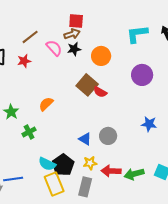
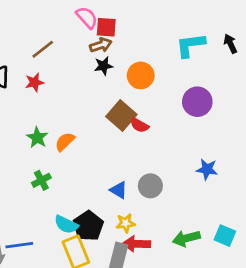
pink semicircle: (54, 48) -> (87, 18), moved
green star: (11, 112) -> (37, 138), moved
red arrow: (111, 171) -> (137, 244), moved

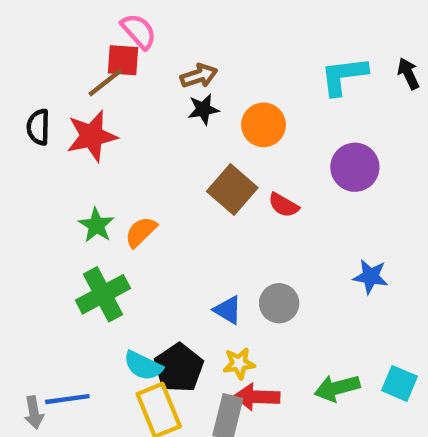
pink semicircle: (87, 18) -> (139, 31), moved
red square: (106, 27) -> (123, 60), moved
red star: (34, 82) -> (92, 136), size x1.6
red semicircle: (139, 125) -> (284, 205), moved
green cross: (41, 180) -> (103, 294), size x1.6

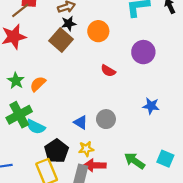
brown square: (232, 190) -> (61, 40), moved
cyan semicircle: (143, 366) -> (36, 127), moved
green arrow: (337, 388) -> (135, 161), turned 50

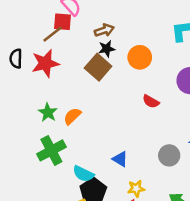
gray circle: (106, 119) -> (169, 155), moved
cyan semicircle: (36, 127) -> (83, 174), moved
yellow star: (86, 149) -> (136, 189), moved

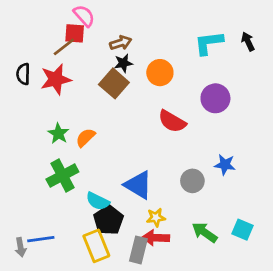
red semicircle: (151, 101) -> (172, 121), size x1.5
blue triangle: (120, 159) -> (138, 185), size x1.6

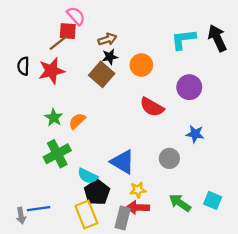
black arrow: (248, 41) -> (217, 38), size x1.6
blue star: (225, 165) -> (195, 134), moved

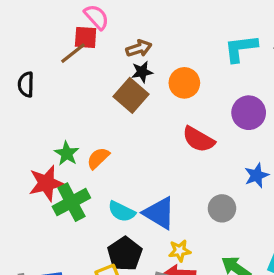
red star: (51, 71) -> (46, 183), moved
blue star: (195, 134) -> (256, 175), turned -30
cyan semicircle: (88, 176) -> (122, 211), moved

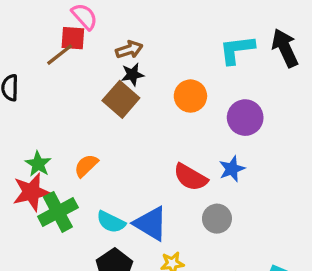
orange circle: (184, 83) -> (190, 96), moved
red semicircle: (198, 139) -> (190, 177), moved
green star: (67, 153) -> (38, 164), moved
blue star: (256, 175) -> (232, 169), moved

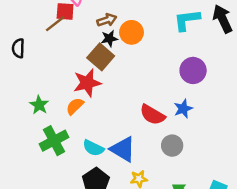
orange circle: (190, 96) -> (131, 32), moved
red star: (31, 192) -> (87, 83), moved

